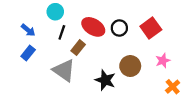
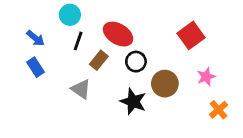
black circle: (119, 28) -> (136, 62), moved
blue rectangle: (28, 53) -> (35, 67), turned -72
gray triangle: (64, 70) -> (81, 89), size x0.7

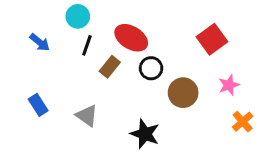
blue rectangle: (35, 67) -> (38, 105), moved
gray triangle: (81, 89) -> (87, 116), moved
black star: (133, 101) -> (145, 134), moved

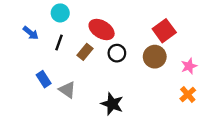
black line: (87, 45) -> (59, 42), moved
pink star: (229, 85) -> (189, 66), moved
brown circle: (183, 93) -> (155, 57), moved
blue rectangle: (38, 105) -> (44, 79), moved

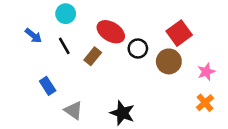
black line: (59, 42) -> (64, 46), turned -49
black circle: (117, 53) -> (138, 49), moved
gray triangle: (67, 90) -> (73, 110), moved

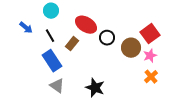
red square: (179, 33) -> (150, 34), moved
pink star: (206, 72) -> (150, 56), moved
blue rectangle: (48, 86) -> (52, 61), moved, size x1.5
orange cross: (205, 103) -> (151, 77), moved

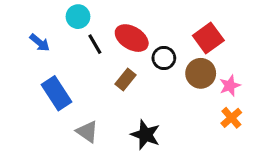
red square: (150, 34) -> (208, 38), moved
black line: (50, 36) -> (95, 44), moved
brown rectangle: (72, 44) -> (126, 79), moved
blue rectangle: (52, 61) -> (57, 93), moved

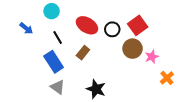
black line: (95, 44) -> (58, 37), moved
black circle: (164, 58) -> (112, 29), moved
blue rectangle: (57, 93) -> (54, 62), moved
orange cross: (231, 118) -> (167, 78), moved

